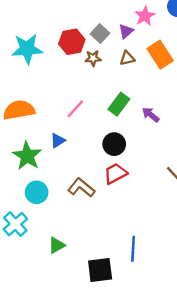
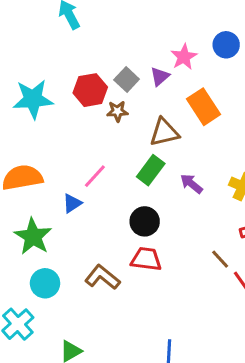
brown triangle: (127, 58) -> (164, 132), moved, size x1.5
blue triangle: (58, 141) -> (72, 203), moved
red trapezoid: (115, 174) -> (146, 259), turned 35

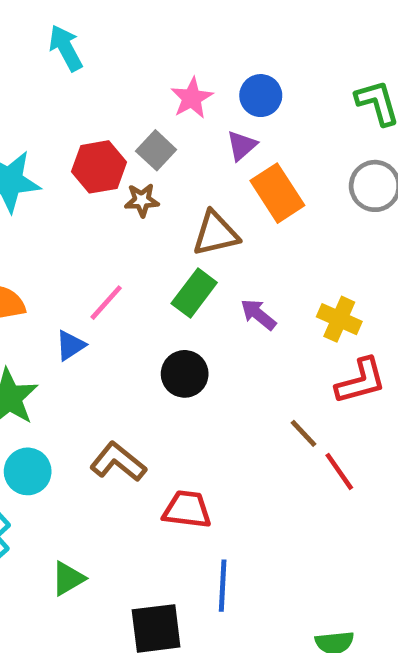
blue circle: (226, 45) -> (261, 96), moved
pink star: (184, 57) -> (192, 98), moved
purple triangle: (160, 76) -> (242, 146), moved
red trapezoid: (146, 259) -> (187, 509), moved

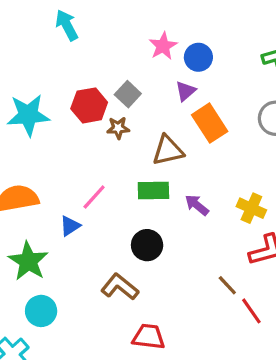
pink star: (192, 98) -> (163, 46), moved
green rectangle: (194, 293) -> (153, 191), turned 52
brown L-shape: (118, 462) -> (120, 287), moved

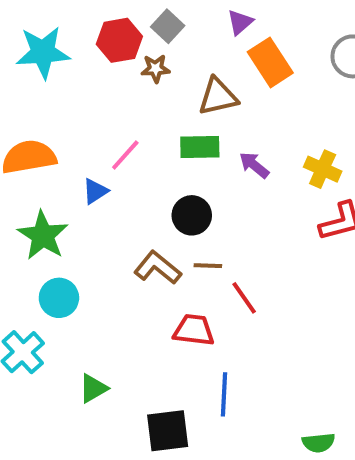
brown line: (227, 285) -> (208, 266), moved, turned -45
red line: (251, 311) -> (244, 298), moved

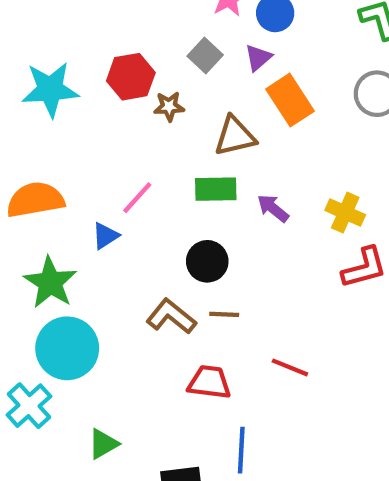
gray square: (168, 26) -> (205, 55), moved
cyan circle: (59, 298) -> (67, 348), size x1.5
red line: (244, 298) -> (290, 367), moved, turned -33

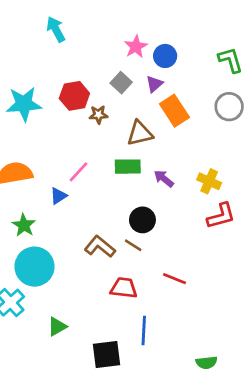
black circle: (207, 261) -> (142, 220), moved
green star: (50, 283) -> (24, 225), size x0.7
brown line: (224, 314) -> (133, 245), turned 30

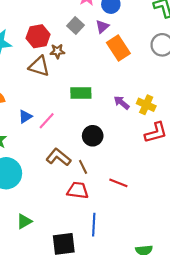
brown triangle: (140, 133) -> (39, 66), moved, turned 30
pink line: (78, 172) -> (47, 121), moved
purple arrow: (164, 179) -> (122, 103), moved
brown line: (133, 245) -> (83, 167), moved, turned 32

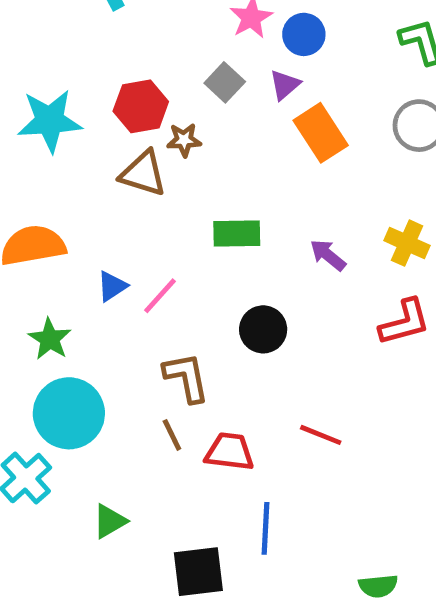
yellow cross: (146, 105) -> (407, 243), moved
brown L-shape: (58, 157) -> (186, 377), turned 40
brown line: (83, 167) -> (172, 435), moved

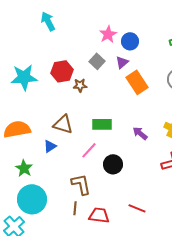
brown triangle: (143, 174) -> (63, 124), moved
pink line: (160, 296) -> (89, 150), moved
brown line: (172, 435) -> (75, 208), turned 32

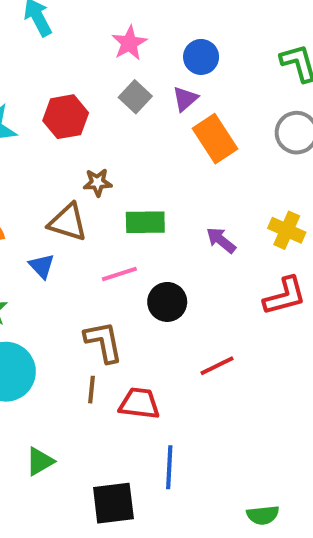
pink star: (108, 34) -> (129, 43), moved
brown star: (80, 85) -> (97, 182), moved
blue triangle: (50, 146) -> (42, 266), turned -40
pink line: (89, 150) -> (119, 274), turned 30
red line: (137, 208) -> (217, 366), moved, turned -48

